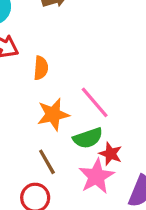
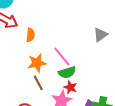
green semicircle: (88, 138) -> (67, 72), moved
brown line: (47, 162) -> (38, 83), moved

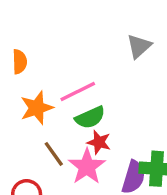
pink line: (62, 56) -> (78, 92), turned -70
brown line: (38, 83) -> (54, 154), moved

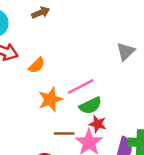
orange semicircle: (20, 62) -> (37, 65), turned 48
brown line: (54, 154) -> (64, 134), turned -54

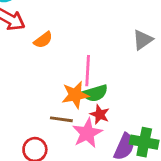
pink line: (81, 86) -> (88, 71), turned -68
orange star: (50, 99) -> (75, 95), moved

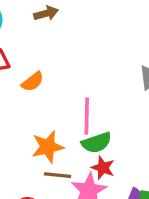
orange star: (75, 95) -> (48, 147), moved

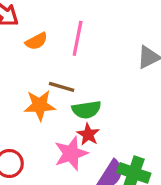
pink line: (87, 116) -> (78, 38), moved
brown line: (58, 175) -> (62, 87), moved

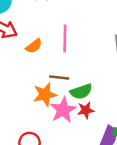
red star: (88, 134) -> (86, 110), turned -30
pink star: (71, 153) -> (63, 110), moved

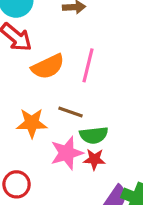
orange semicircle: (34, 46) -> (48, 67), size x1.5
orange star: (45, 94) -> (32, 123), moved

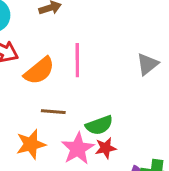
brown line: (70, 112) -> (53, 112), moved
orange star: (32, 123) -> (31, 144), moved

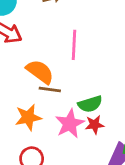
orange semicircle: (39, 71) -> (40, 72), moved, turned -108

